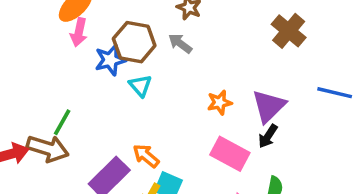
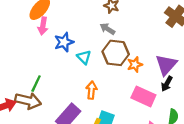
brown hexagon: (134, 42) -> (116, 53), moved
orange arrow: (146, 156) -> (91, 90), moved, turned 60

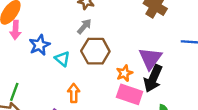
gray arrow: (107, 29) -> (84, 26), turned 104
orange star: (135, 64) -> (124, 73), moved
black arrow: (167, 84) -> (153, 79), size x1.6

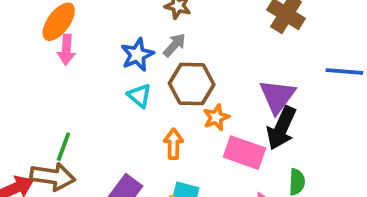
blue star: (40, 45) -> (137, 55), moved
orange star: (124, 73) -> (216, 117), moved
orange arrow: (74, 93) -> (173, 144), moved

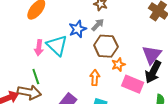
pink arrow: (66, 50) -> (39, 48), moved
cyan triangle: (140, 96) -> (57, 45), moved, size x1.6
green line: (64, 147) -> (36, 77), turned -42

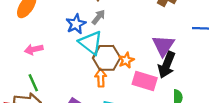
cyan triangle: (57, 45) -> (91, 43), moved
brown hexagon: (106, 46) -> (107, 58), moved
pink arrow: (39, 48) -> (34, 49), turned 77

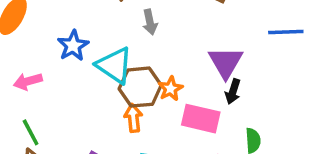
gray arrow: (98, 17) -> (150, 22), moved, turned 133
blue star: (76, 24) -> (73, 46), moved
black arrow: (167, 65) -> (233, 92), size x0.6

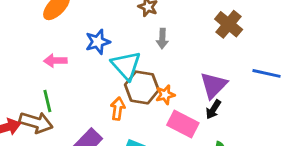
orange arrow: (133, 118) -> (118, 109), moved

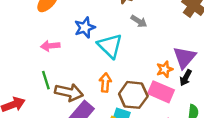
gray arrow: (162, 39) -> (139, 21), turned -56
brown hexagon: (142, 87) -> (133, 95), moved
orange star: (165, 95) -> (165, 69), moved
brown arrow: (36, 122) -> (69, 92), moved

